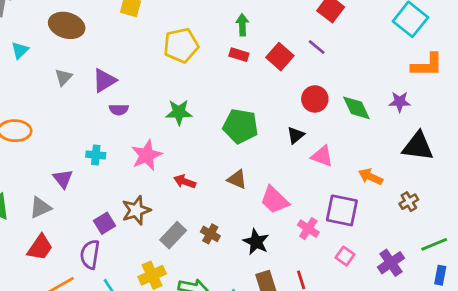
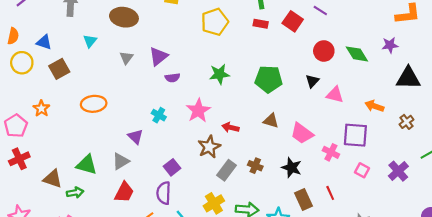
cyan cross: (96, 155) -> (159, 115), turned 32
brown star: (136, 210) -> (209, 147), moved

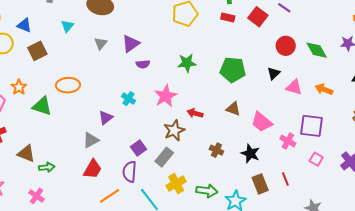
orange arrow: (374, 106) -> (324, 89), moved
purple triangle: (135, 137) -> (106, 118), turned 35
green triangle: (87, 165) -> (42, 106), moved
gray rectangle: (226, 170) -> (164, 157), moved

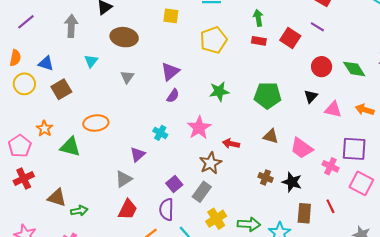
purple triangle: (131, 44) -> (170, 72), moved
purple semicircle: (143, 64) -> (173, 96), turned -48
brown cross: (216, 150) -> (266, 177), moved
pink square: (316, 159) -> (361, 183), size x1.6
brown rectangle: (260, 184) -> (304, 213), turned 30

